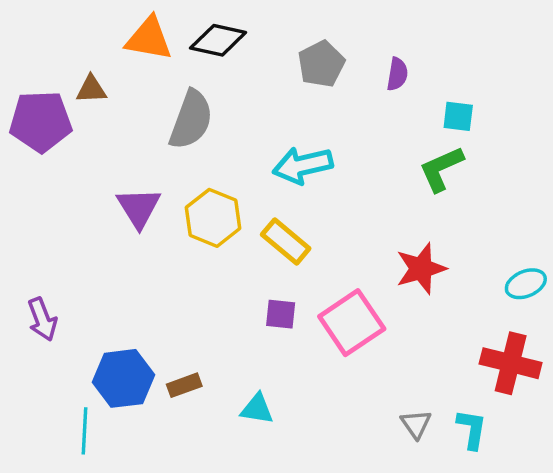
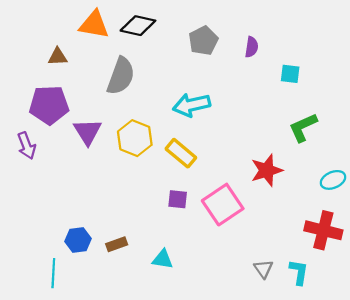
purple pentagon: (41, 121) -> (49, 105), moved
green L-shape: (441, 169) -> (303, 127), moved
purple arrow: (42, 319) -> (27, 146), moved
blue hexagon: (123, 378) -> (78, 240), size x0.7

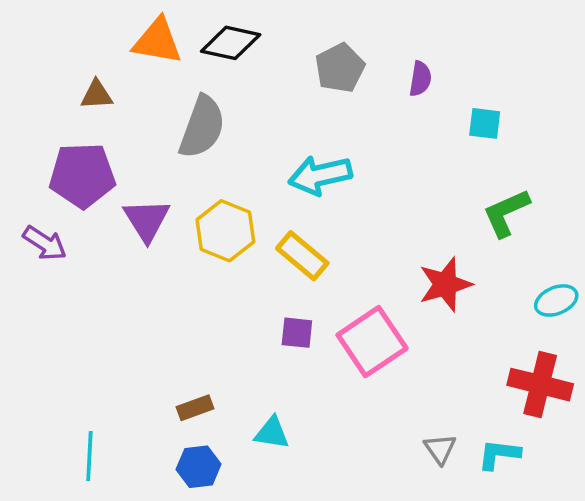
purple arrow: (27, 146) -> (45, 243), turned -36
blue hexagon: (78, 240) -> (199, 467), moved
cyan L-shape: (299, 272) -> (499, 454), turned -92

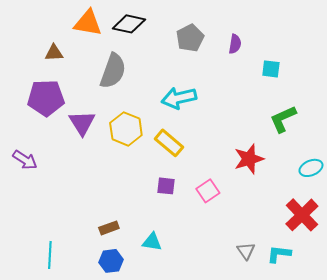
purple arrow: (45, 243) -> (25, 160), moved
pink square: (372, 342) -> (208, 191), size x0.6
red cross: (540, 385) -> (302, 215), turned 32

